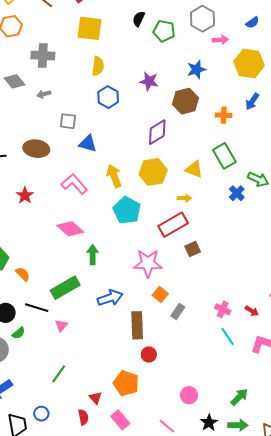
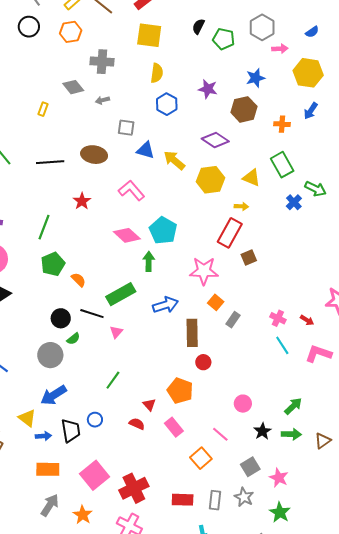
purple diamond: (157, 132) -> (215, 140), turned 64
yellow arrow: (114, 176) -> (174, 160), moved, turned -30
cyan pentagon: (127, 210) -> (163, 230), moved
red rectangle: (173, 225) -> (230, 233), turned -32
red semicircle: (83, 417) -> (137, 424), turned -56

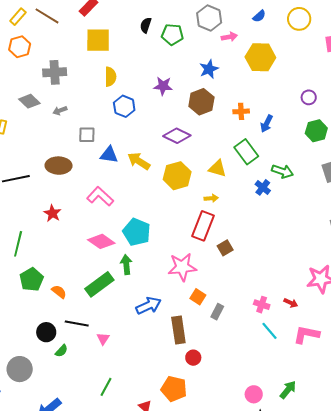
blue arrow: (311, 111) -> (267, 124), moved
green rectangle: (121, 294) -> (99, 284), moved
gray circle: (50, 355) -> (20, 369), moved
pink circle: (243, 404) -> (254, 394), moved

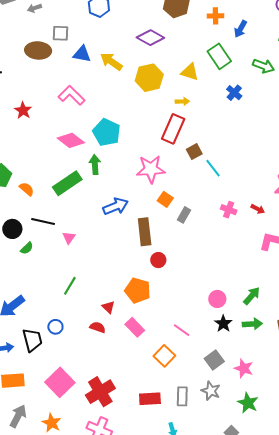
brown ellipse: (59, 166) -> (38, 50), moved
green arrow: (282, 171) -> (264, 66), moved
cyan line: (269, 331) -> (213, 168), moved

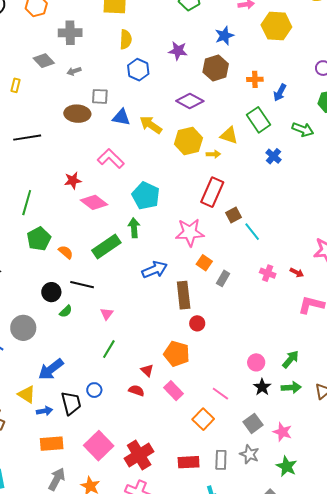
yellow arrow: (182, 101) -> (213, 154), moved
red star: (23, 110) -> (73, 180), moved, turned 30
pink diamond: (71, 140) -> (94, 202), moved
pink triangle: (69, 238) -> (107, 314), moved

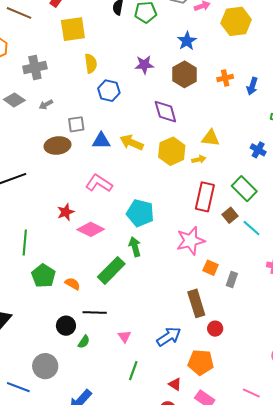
purple diamond: (190, 101) -> (165, 112), turned 56
green rectangle: (258, 120) -> (244, 189), moved
blue arrow: (155, 270) -> (169, 337), moved

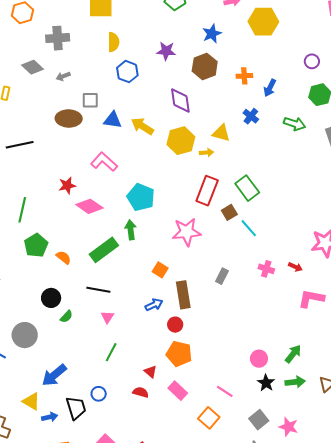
blue cross: (258, 150) -> (251, 116), moved
orange square: (211, 268) -> (160, 270), moved
black line: (95, 312) -> (98, 290), moved
red circle: (215, 329) -> (175, 325), moved
blue arrow: (169, 337) -> (154, 305), moved, size x0.7

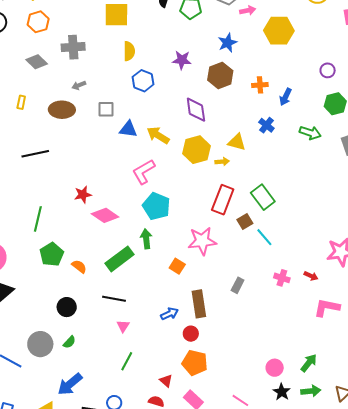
gray diamond: (32, 67) -> (37, 62), moved
brown ellipse: (69, 118) -> (62, 110), moved
pink L-shape: (104, 162) -> (144, 172), moved, turned -72
orange square: (160, 270) -> (177, 266), moved
green semicircle: (66, 317) -> (69, 342), moved

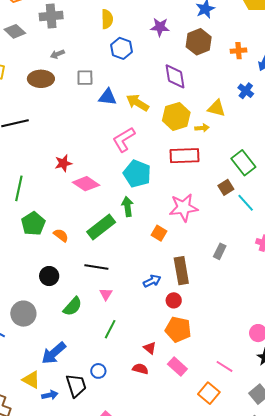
red rectangle: (223, 200) -> (184, 156), moved, turned 68
green semicircle: (69, 342) -> (73, 306), moved, size x1.5

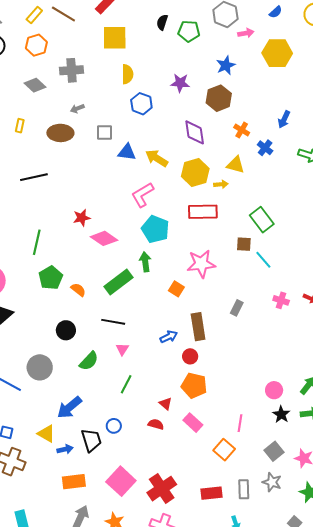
orange cross: (239, 51) -> (242, 130), moved, turned 35
brown square: (226, 187) -> (244, 244), turned 35
pink line: (224, 366) -> (240, 423), turned 66

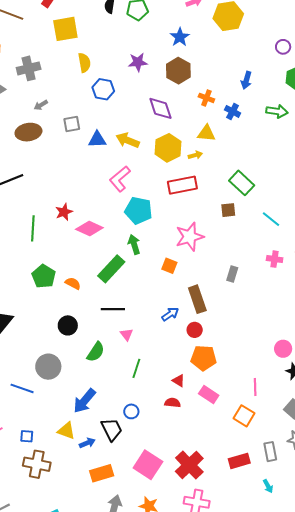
green line: (37, 242) -> (33, 228), moved
cyan line: (263, 260) -> (271, 219), moved

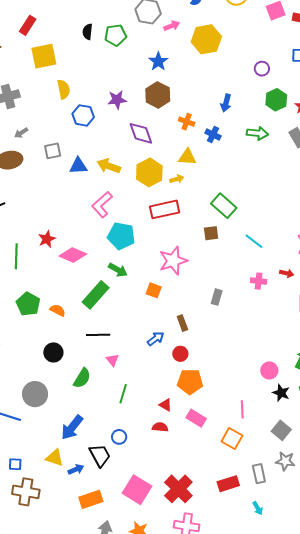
purple star: (138, 62) -> (117, 100), moved
green arrow: (134, 244) -> (118, 270), turned 138
brown rectangle: (197, 299) -> (182, 323), size x0.6

